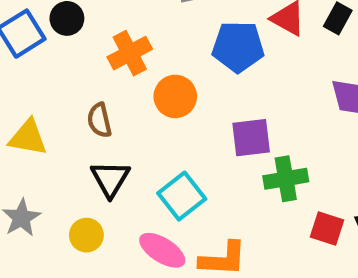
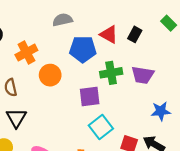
green cross: (286, 179) -> (111, 73), moved
cyan square: (182, 196) -> (101, 127), moved

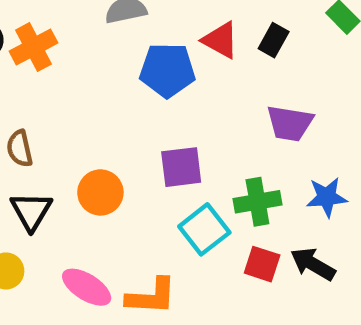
orange cross: (26, 53) -> (33, 47), moved
green cross: (111, 73) -> (257, 202), moved
orange circle: (50, 75) -> (100, 192), moved

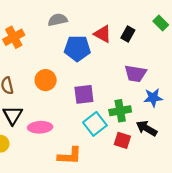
orange circle: (100, 192) -> (46, 80), moved
blue star: (327, 197) -> (153, 98), moved
black arrow: (313, 264) -> (146, 128), moved
pink ellipse: (87, 287) -> (40, 127), moved, turned -35

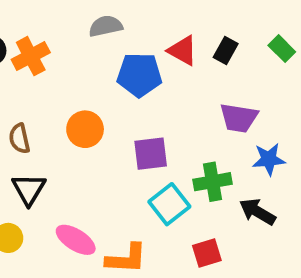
green rectangle: (161, 23) -> (282, 49), moved
pink ellipse: (40, 127) -> (76, 240), moved, turned 35
red square: (122, 140) -> (207, 253), moved, turned -35

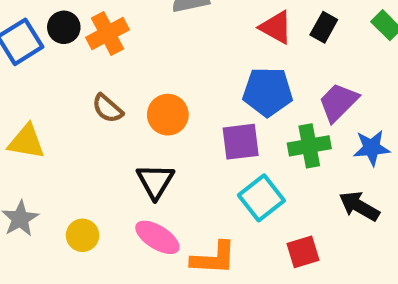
blue pentagon: (139, 75) -> (268, 92), moved
purple trapezoid: (239, 118) -> (338, 102), turned 126
brown semicircle: (19, 139) -> (107, 108), moved, turned -36
green cross: (212, 182) -> (309, 146), moved
black triangle: (29, 189) -> (155, 181), moved

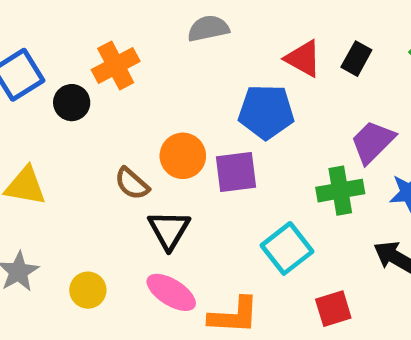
black circle: (64, 27) -> (72, 103), moved
blue pentagon: (268, 92) -> (266, 112), moved
brown semicircle: (107, 108) -> (132, 184), moved
purple square: (241, 142) -> (236, 172), moved

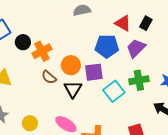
orange cross: (116, 66) -> (42, 51), moved
purple trapezoid: (373, 142) -> (136, 48), moved
black triangle: (169, 230) -> (73, 89), moved
cyan square: (287, 248) -> (114, 91), moved

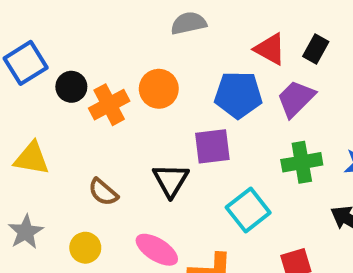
orange circle: (71, 65) -> (159, 89), moved
brown semicircle: (49, 77) -> (103, 192), moved
cyan square: (114, 91) -> (248, 210), moved

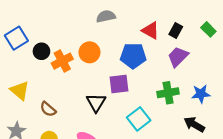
purple trapezoid: (296, 99) -> (178, 57), moved
yellow triangle: (32, 158) -> (20, 91), turned 30
brown semicircle: (103, 192) -> (48, 109), moved

